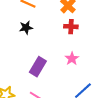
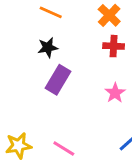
purple rectangle: (38, 67) -> (58, 80), moved

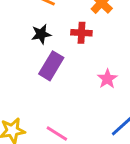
red cross: (114, 46) -> (81, 33), moved

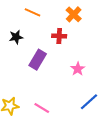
black star: (41, 34) -> (16, 37), moved

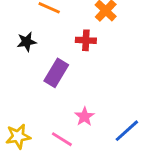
pink star: (78, 69) -> (84, 117), moved

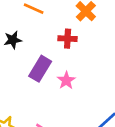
pink star: (84, 117) -> (66, 80), moved

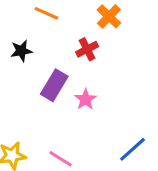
red cross: (68, 39) -> (87, 49), turned -30

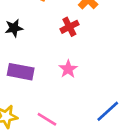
purple rectangle: (54, 85) -> (21, 72), moved, turned 70

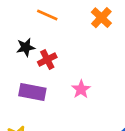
red cross: (69, 27) -> (47, 60), moved

